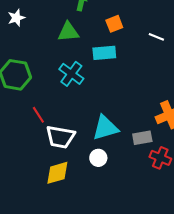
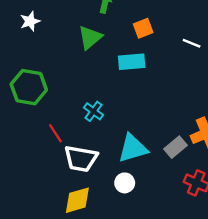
green triangle: (68, 32) -> (90, 37), turned -35
cyan cross: (71, 74) -> (93, 111), moved, size x0.7
gray rectangle: (142, 138) -> (175, 147), moved, turned -30

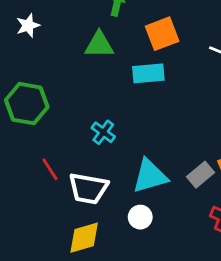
orange square: (143, 28) -> (162, 34), size x1.4
green triangle: (90, 37) -> (99, 45), turned 40
red line: (55, 133) -> (50, 169), moved

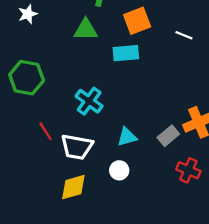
cyan cross: (103, 132) -> (89, 101), size x1.4
cyan triangle: (150, 176) -> (127, 137), size x0.7

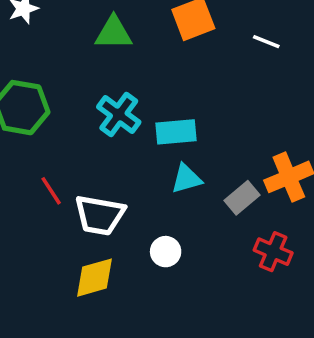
cyan rectangle: (126, 53) -> (176, 132), moved
cyan cross: (89, 101) -> (119, 114), moved
cyan triangle: (127, 137) -> (186, 179), moved

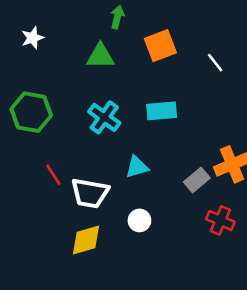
white line: (266, 42) -> (215, 63), turned 30
cyan rectangle: (176, 132) -> (162, 111), moved
cyan triangle: (186, 179) -> (137, 167), moved

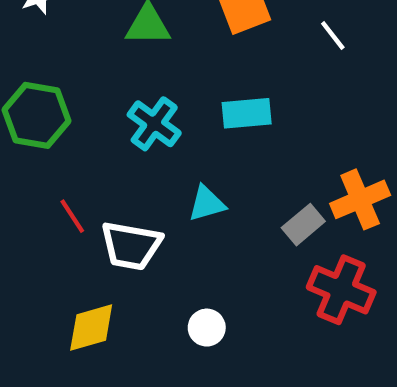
white circle: (139, 220) -> (207, 328), moved
red cross: (220, 220) -> (341, 290), size x1.4
yellow diamond: (86, 240) -> (91, 328), moved

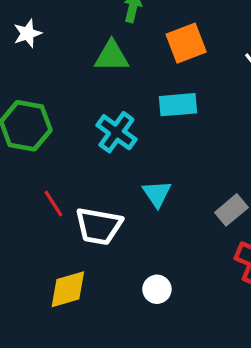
cyan rectangle: (247, 113) -> (178, 105), moved
cyan triangle: (207, 204) -> (157, 194), turned -48

